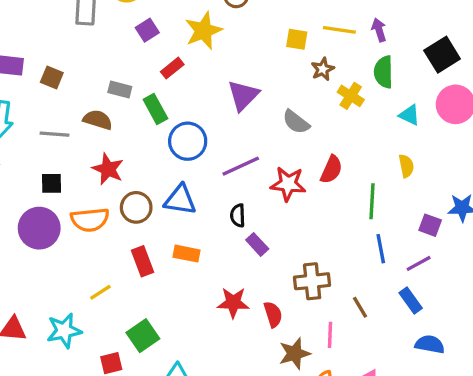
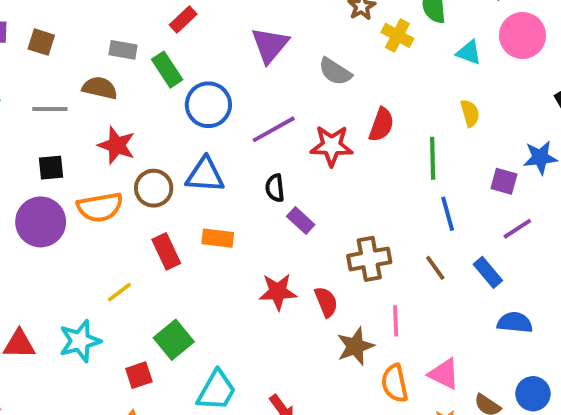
purple line: (419, 263) -> (517, 229), moved
brown line: (360, 307) -> (435, 268), moved

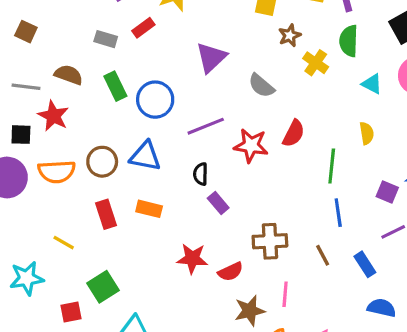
gray rectangle: (123, 50) -> (106, 39), moved
green rectangle: (167, 70) -> (115, 86), moved
red star: (117, 145) -> (53, 116), moved
yellow line: (119, 292) -> (64, 243), turned 60
red semicircle: (326, 302) -> (231, 272), turned 80

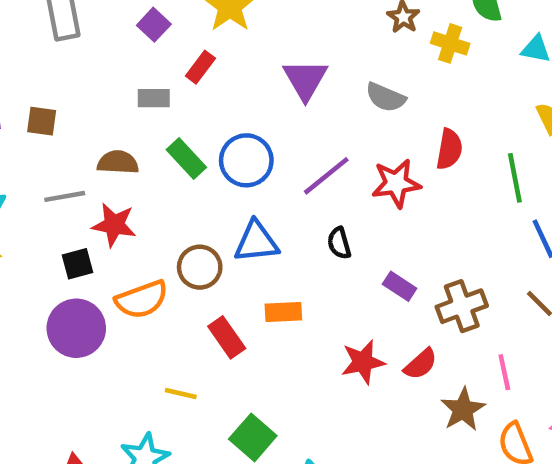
purple rectangle: (218, 203) -> (400, 286), moved

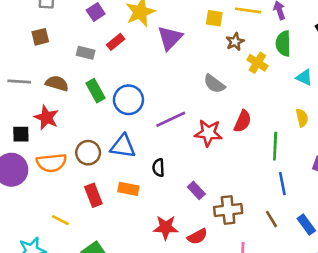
purple triangle: (305, 80) -> (170, 38), moved
brown square: (42, 121) -> (40, 37), moved, turned -36
gray line: (65, 196) -> (19, 82), moved
black semicircle: (339, 243) -> (158, 168), moved

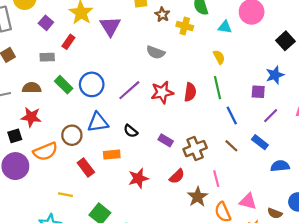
yellow semicircle: (302, 118) -> (219, 57), moved
red semicircle: (243, 121) -> (190, 92), moved
black semicircle: (158, 168) -> (131, 131), turned -32
red star: (166, 227) -> (138, 178), moved

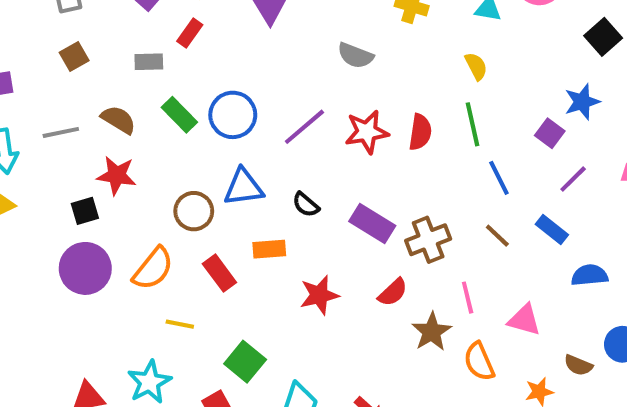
brown semicircle: (32, 88) -> (118, 120), turned 30
purple square: (258, 92) -> (550, 133), turned 32
purple rectangle: (166, 140) -> (372, 223), size x1.5
orange semicircle: (45, 151) -> (153, 269), moved, turned -30
pink triangle: (248, 201) -> (524, 320), moved

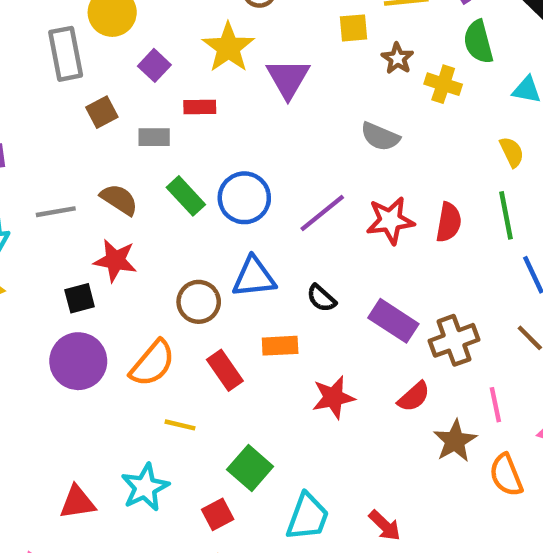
red rectangle: (190, 33) -> (200, 107), turned 52
brown square: (74, 56) -> (102, 112), moved

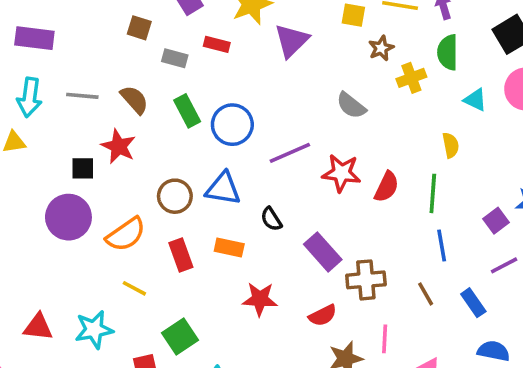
yellow cross: (443, 84) -> (411, 78), turned 36
brown square: (102, 112) -> (139, 28), turned 30

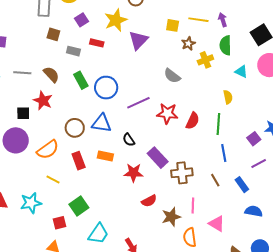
red star: (260, 299) -> (134, 173), moved
red semicircle: (323, 315) -> (149, 201), moved

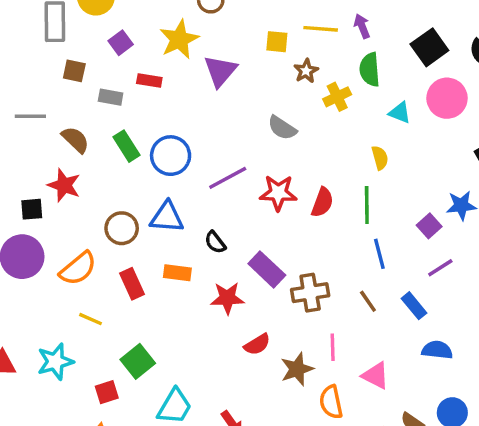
gray line: (22, 73) -> (30, 116), moved

